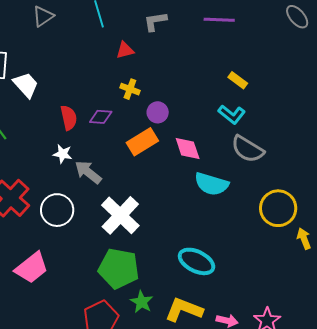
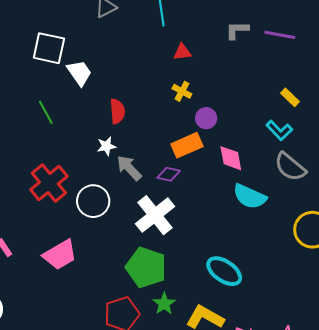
gray L-shape: (155, 21) -> (237, 30), moved
purple diamond: (101, 117) -> (169, 174), moved
white star: (63, 154) -> (106, 146), turned -30

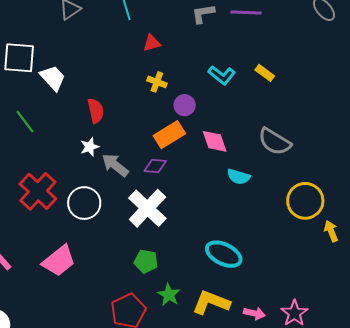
cyan L-shape: (279, 130) -> (222, 75), moved
cyan semicircle: (250, 196) -> (239, 177), size x0.7
green pentagon: (146, 267) -> (146, 261), size x0.6

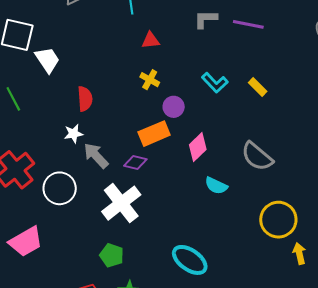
pink diamond: (215, 141) -> (198, 147), turned 56

